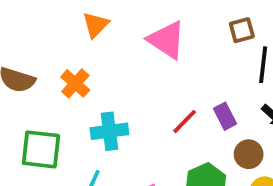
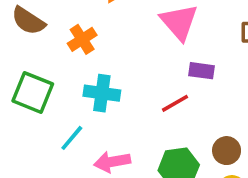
purple rectangle: (225, 116) -> (201, 71), moved, turned -70

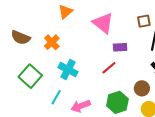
green square: (33, 92) -> (30, 76), turned 30
cyan cross: (102, 93) -> (68, 70), turned 30

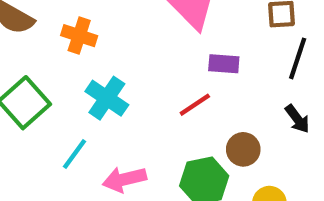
orange cross: (52, 42) -> (79, 36), turned -35
brown circle: (142, 88) -> (243, 149), moved

